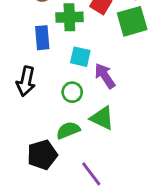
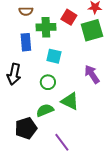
purple arrow: (105, 76) -> (92, 74), moved

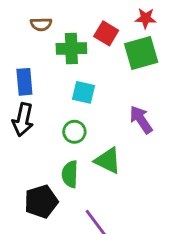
blue rectangle: (26, 42) -> (24, 82), moved
green semicircle: (45, 110) -> (70, 174), turned -66

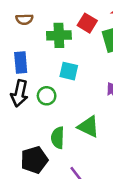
brown semicircle: (41, 24) -> (24, 19), moved
green circle: (74, 132) -> (47, 96), moved

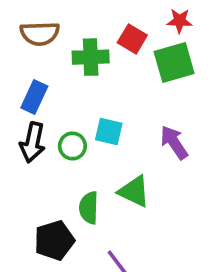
brown semicircle: (24, 19) -> (40, 33), size x1.5
blue rectangle: (21, 62) -> (34, 97), turned 30
cyan square: (69, 71) -> (109, 131), moved

